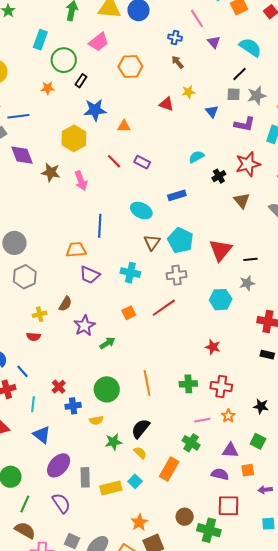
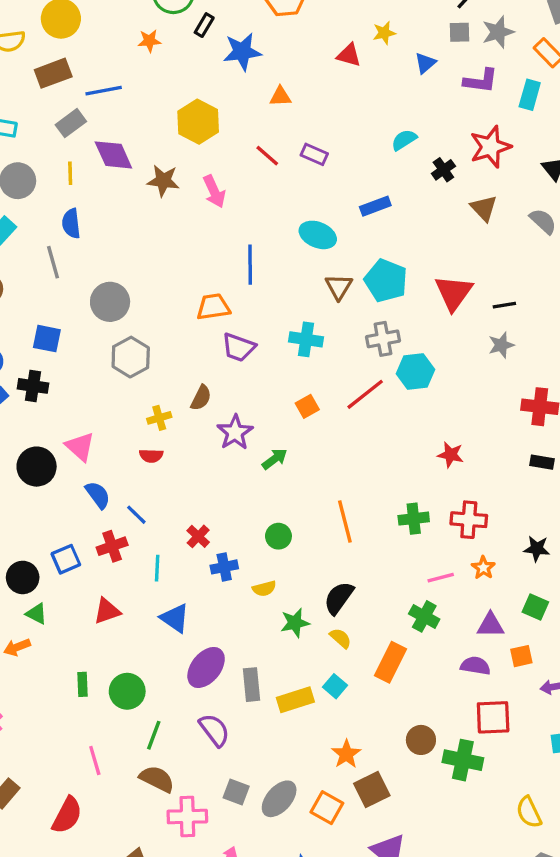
blue star: (95, 110) -> (242, 52), moved
blue triangle: (212, 111) -> (425, 63), turned 32
cyan hexagon: (221, 300) -> (415, 372), moved
green circle: (107, 389) -> (278, 536), size x0.6

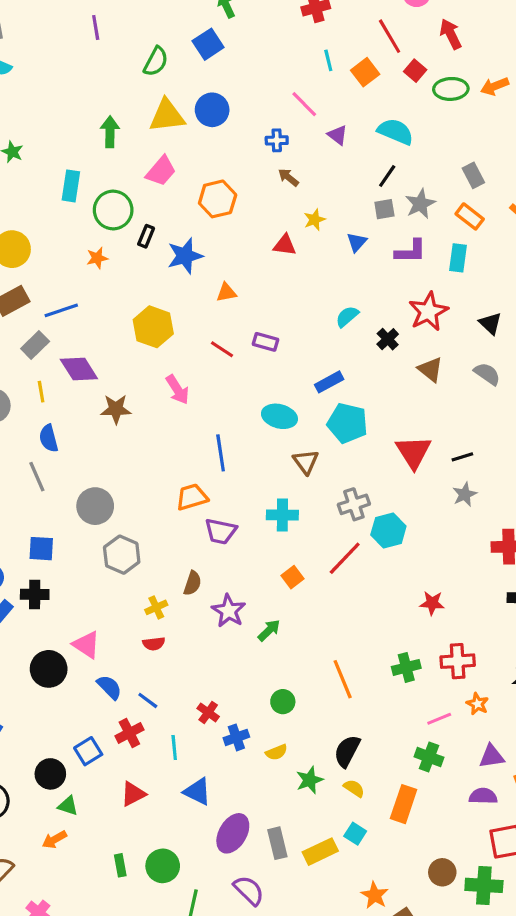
brown star: (163, 181) -> (116, 409), moved
cyan pentagon: (386, 281) -> (347, 423), moved

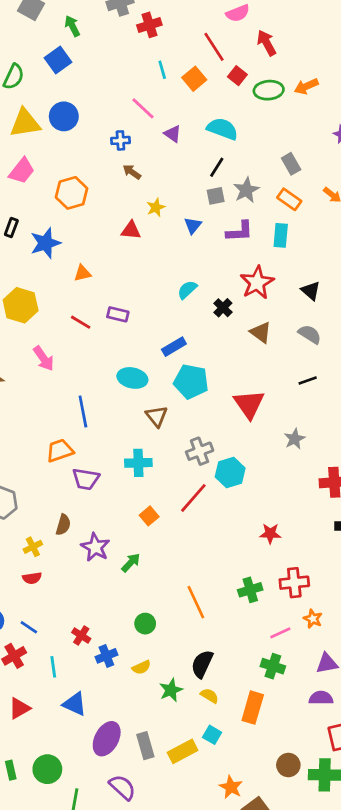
black line: (462, 457) -> (308, 381), moved

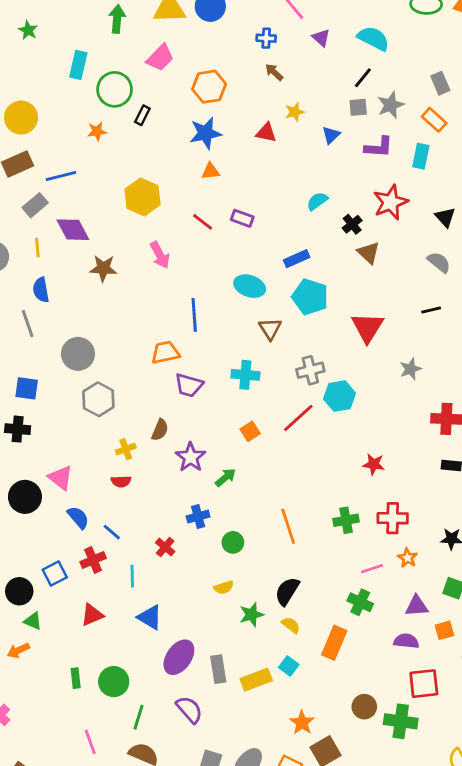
blue star: (45, 243) -> (205, 133), moved
brown triangle: (261, 332) -> (369, 253), moved
blue cross: (106, 656) -> (198, 517), moved

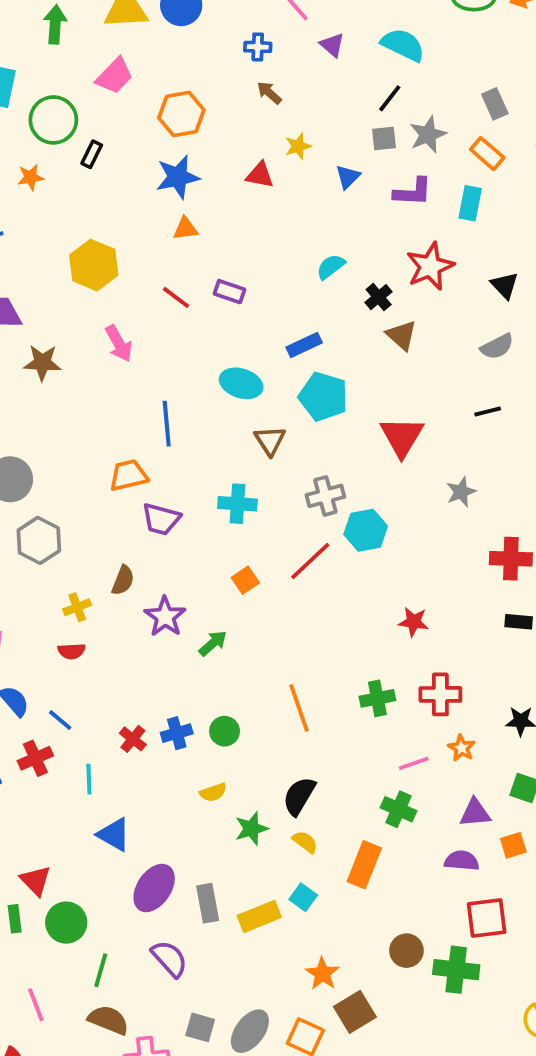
gray semicircle: (439, 262) -> (497, 347), turned 115
blue cross: (198, 517) -> (177, 733), moved
red triangle: (92, 615) -> (36, 881), moved, turned -50

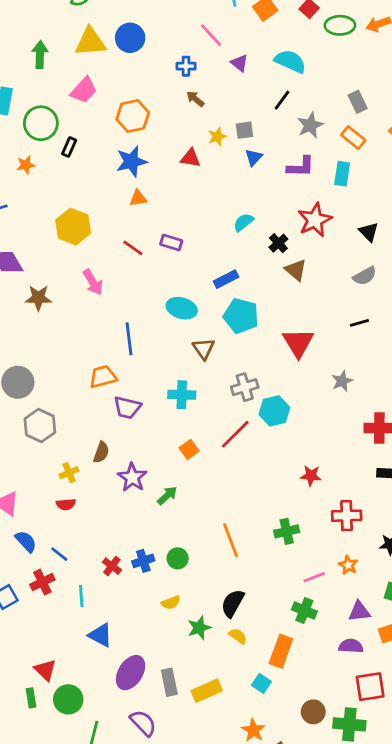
gray square: (384, 138) -> (244, 130), moved
red cross: (440, 694) -> (347, 516), moved
cyan square: (303, 897) -> (261, 683), moved

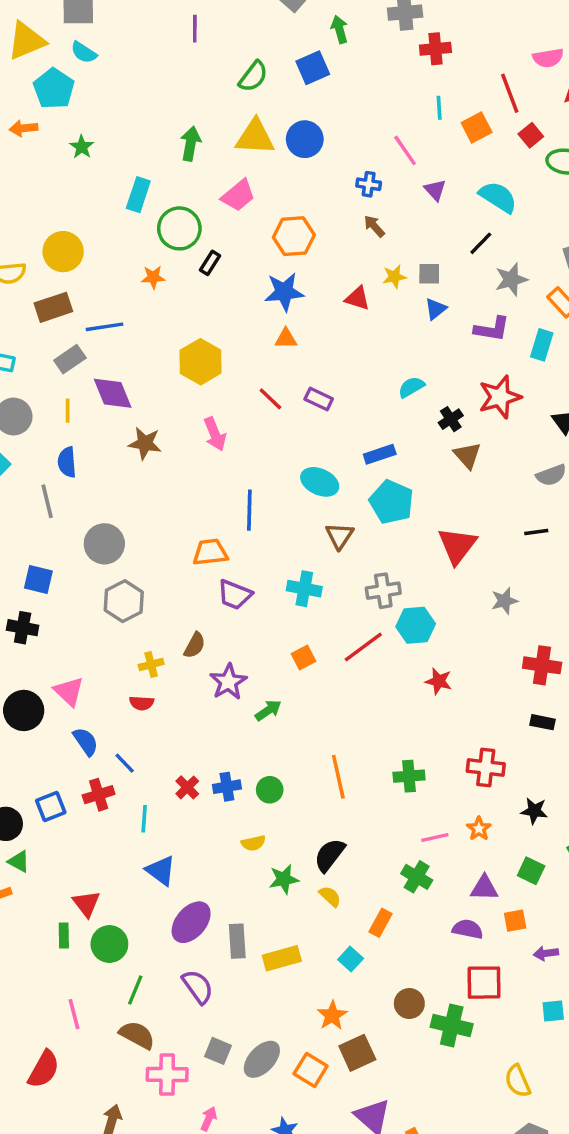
red star: (311, 476) -> (439, 681), moved
orange rectangle: (281, 651) -> (380, 923), size x0.7

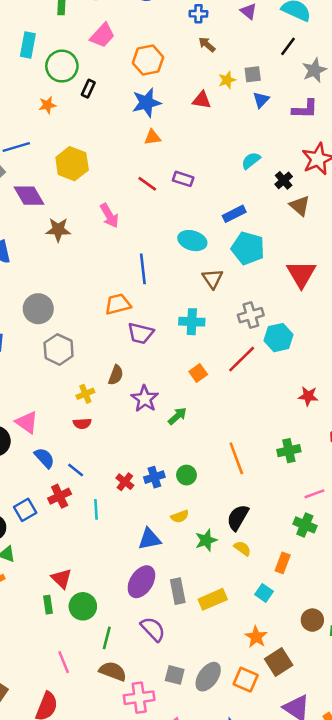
yellow hexagon: (201, 362) -> (72, 164), moved
red star: (439, 681) -> (308, 396), moved
blue triangle: (161, 871) -> (149, 539), moved, turned -40

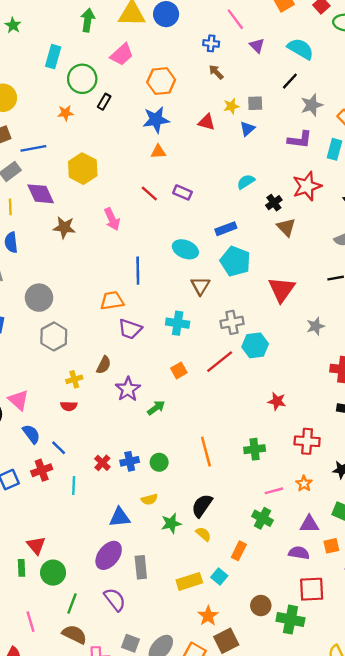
blue triangle: (261, 100) -> (247, 129), moved
yellow rectangle: (213, 599) -> (189, 581), moved

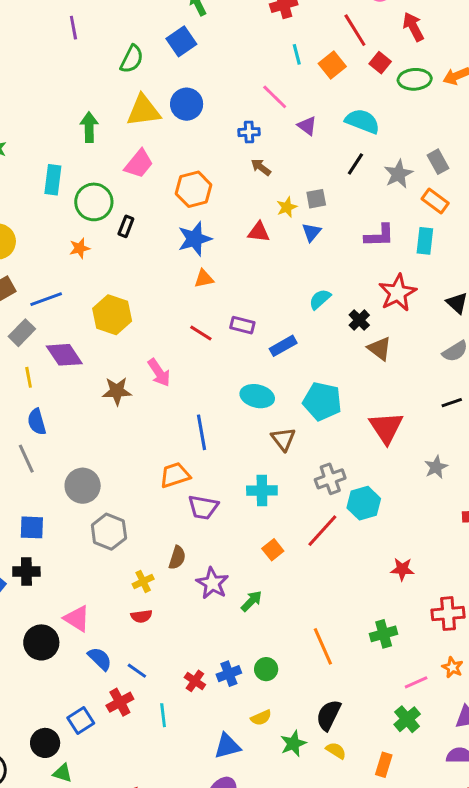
gray star: (312, 105) -> (398, 174), moved
brown star: (64, 227) -> (117, 391), moved
blue rectangle: (226, 229) -> (283, 346), moved
green cross: (262, 518) -> (407, 719), turned 30

